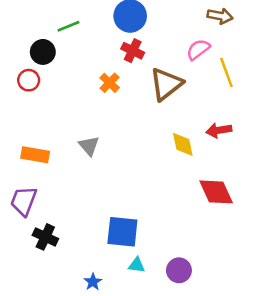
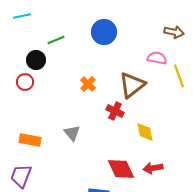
pink semicircle: (198, 49) -> (157, 58), turned 48
red cross: (133, 51) -> (115, 111), moved
red arrow: (219, 130) -> (153, 168), moved
red diamond: (216, 192) -> (121, 169), moved

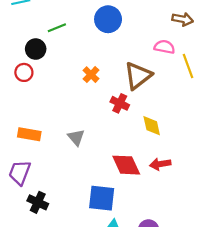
gray triangle: (72, 133) -> (76, 137), moved

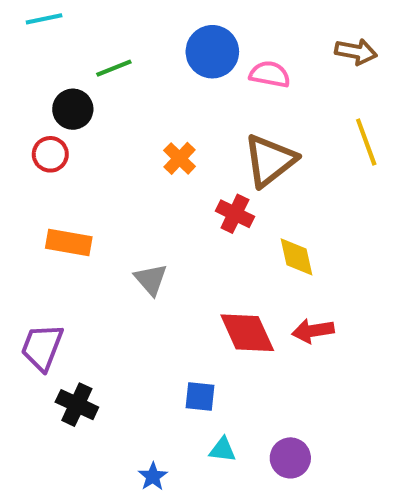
pink semicircle: (164, 47) -> (270, 74), moved
orange rectangle: (29, 134) -> (69, 243), moved
blue square: (102, 198) -> (200, 396), size x0.6

